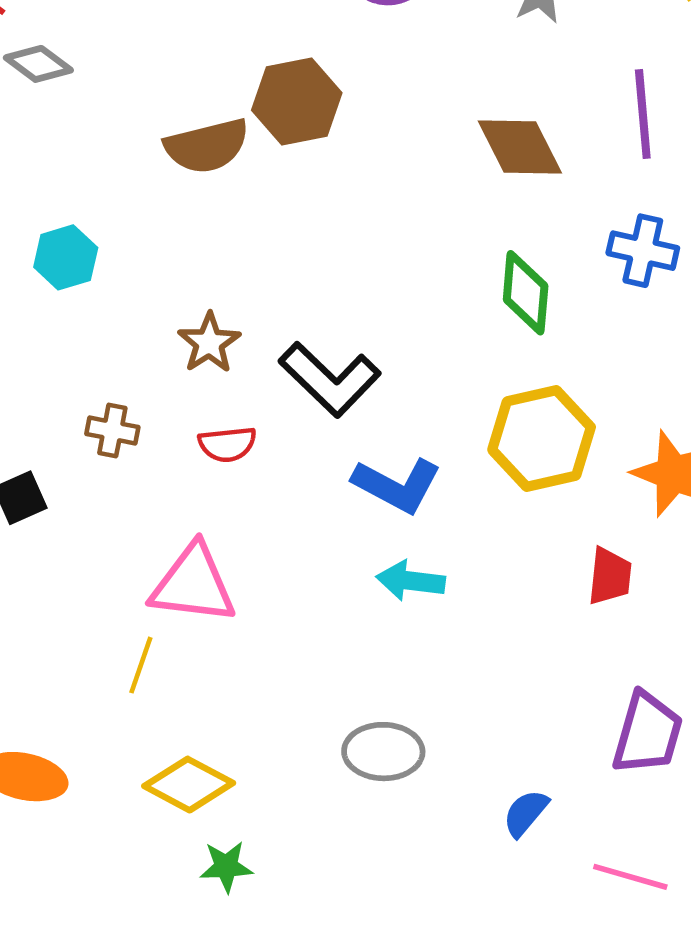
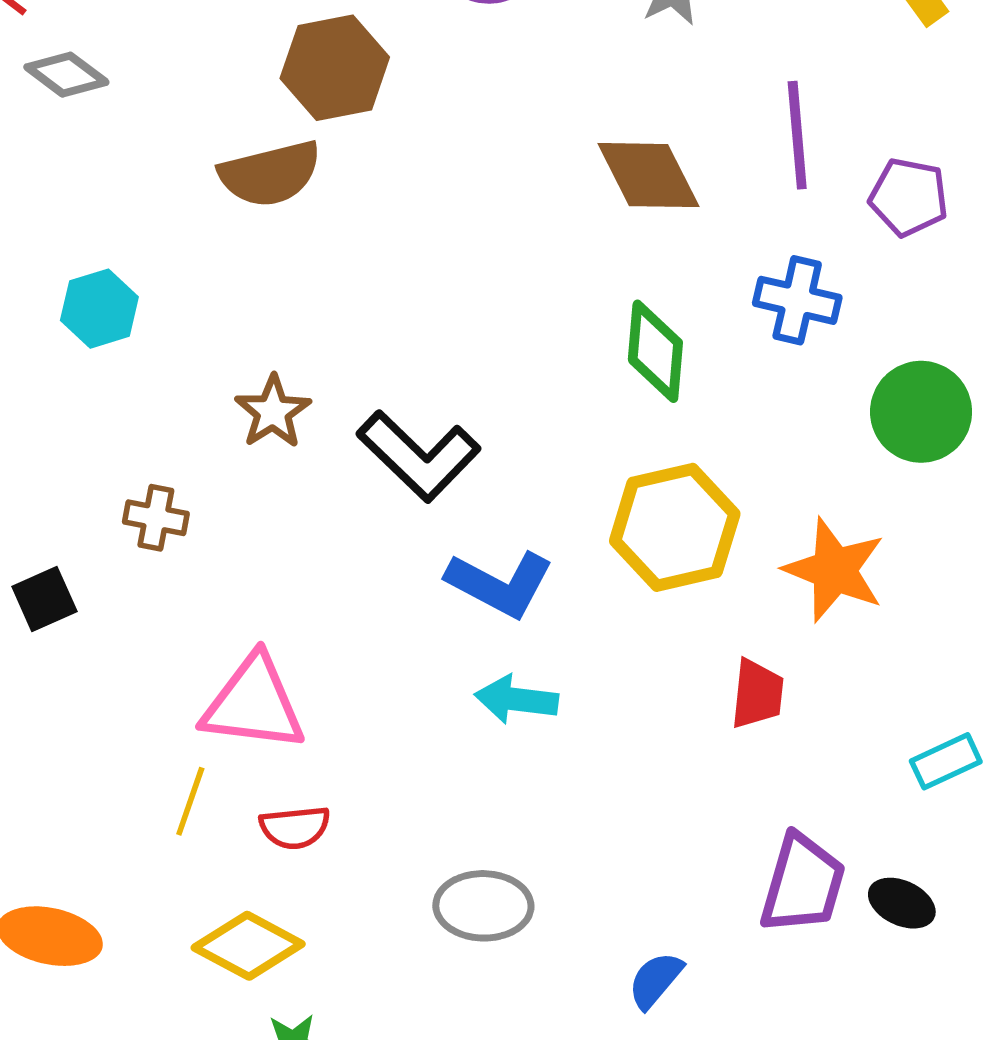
brown hexagon: (297, 102) -> (335, 68), moved
red semicircle: (227, 444) -> (295, 827), moved

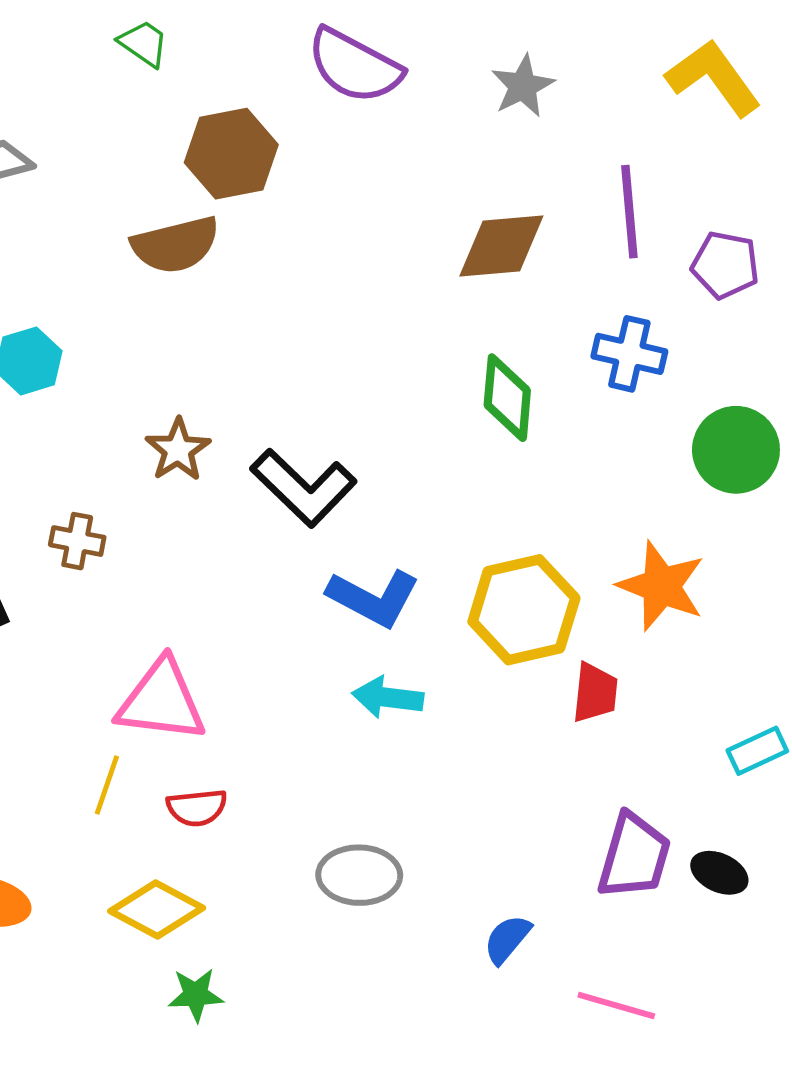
brown diamond: (649, 175) -> (501, 246), turned -68
yellow hexagon: (675, 527) -> (524, 610), moved

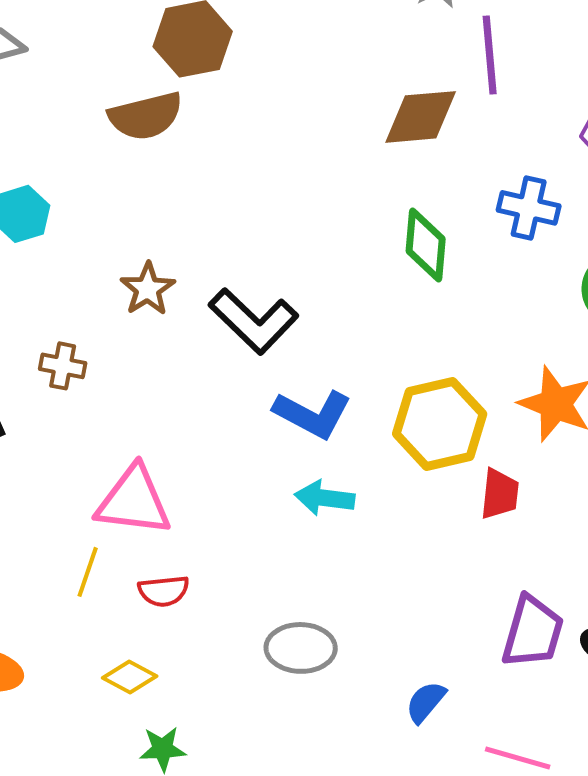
purple line: (629, 212) -> (490, 55), moved
yellow diamond: (157, 910) -> (130, 677), size x0.7

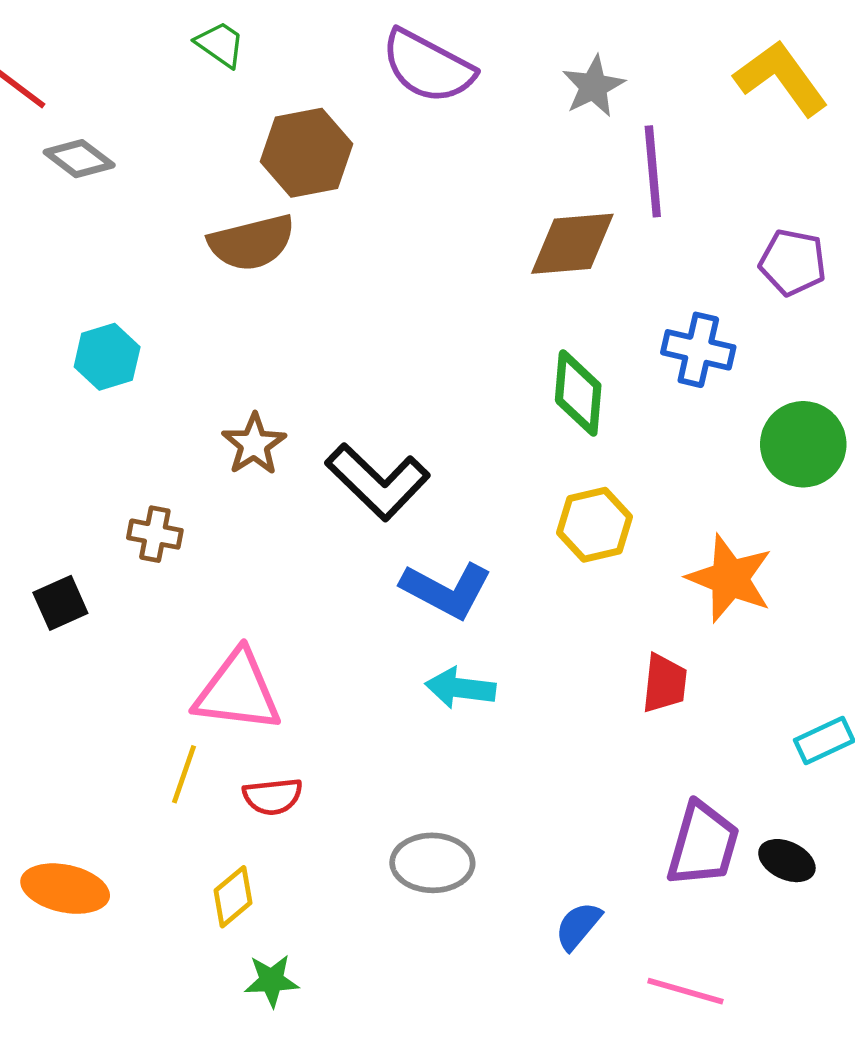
yellow hexagon: (440, 424) -> (594, 525), moved, size x0.7
yellow diamond: (130, 677) -> (233, 897), turned -68

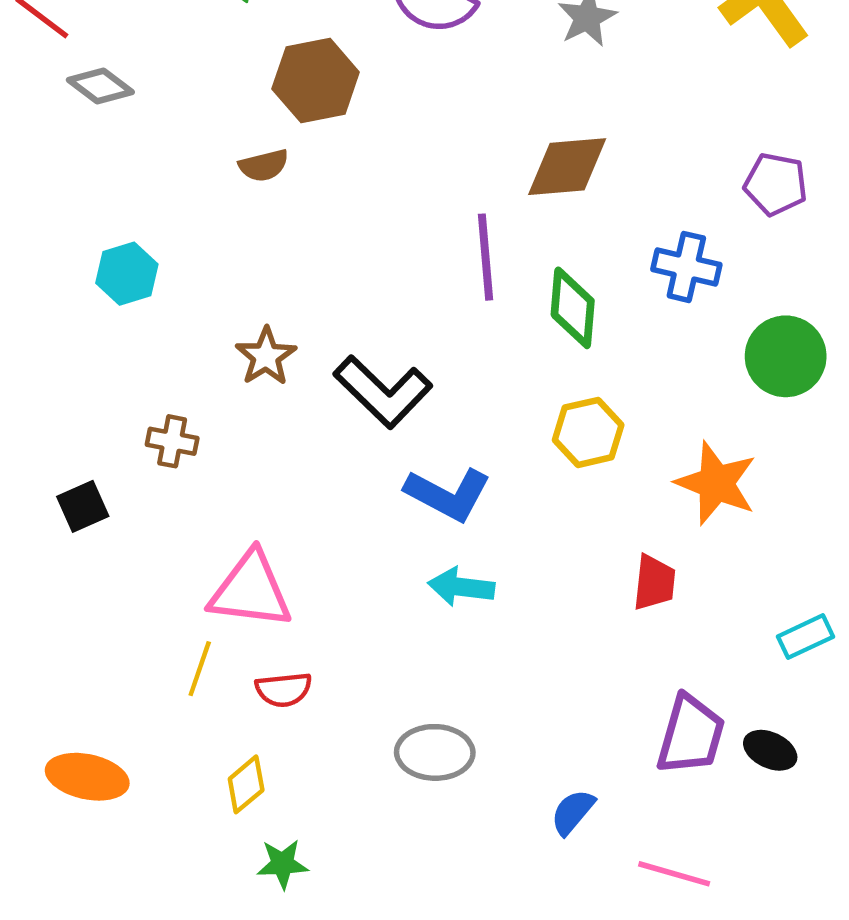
purple line: (653, 171) -> (485, 257), moved
brown semicircle: (252, 243) -> (264, 165), size x0.6

